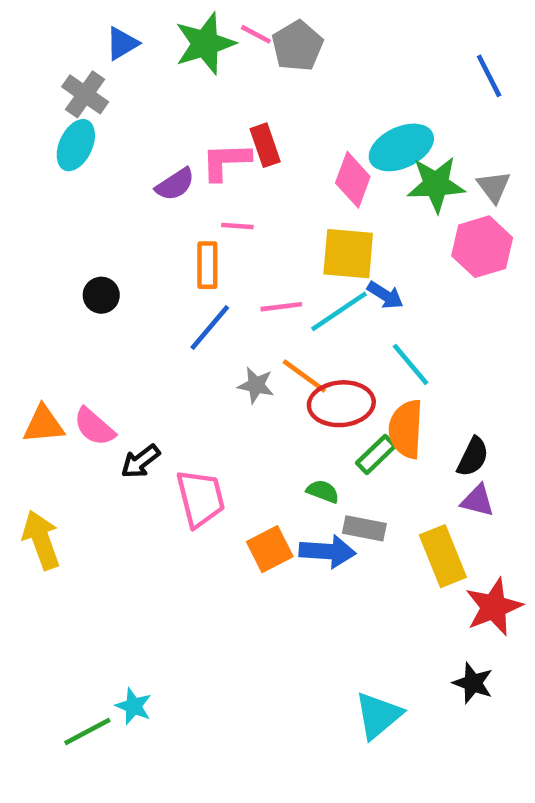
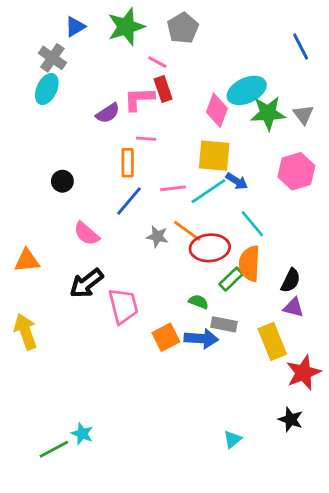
pink line: (256, 34) -> (157, 62), moved
pink hexagon: (482, 247) -> (296, 171), moved
pink semicircle: (94, 427) -> (86, 234), moved
black arrow: (140, 461) -> (86, 283), size x1.4
cyan triangle: (378, 715) -> (233, 439), size x0.6

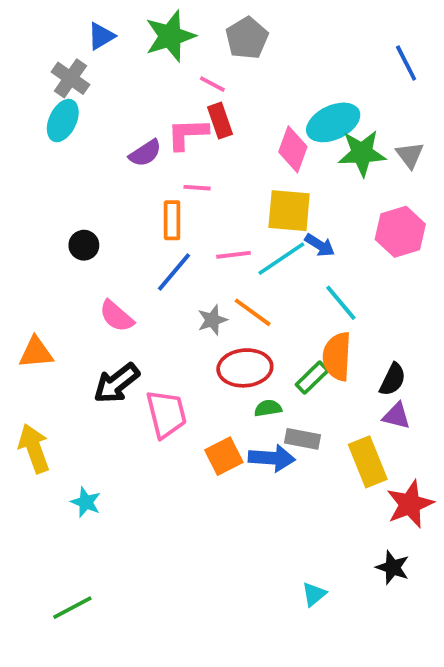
gray star: (157, 237) -> (212, 320), turned -30
red ellipse: (210, 248) -> (245, 368), moved
green semicircle: (198, 302) -> (268, 408), turned -30
cyan star: (82, 434) -> (86, 502), moved

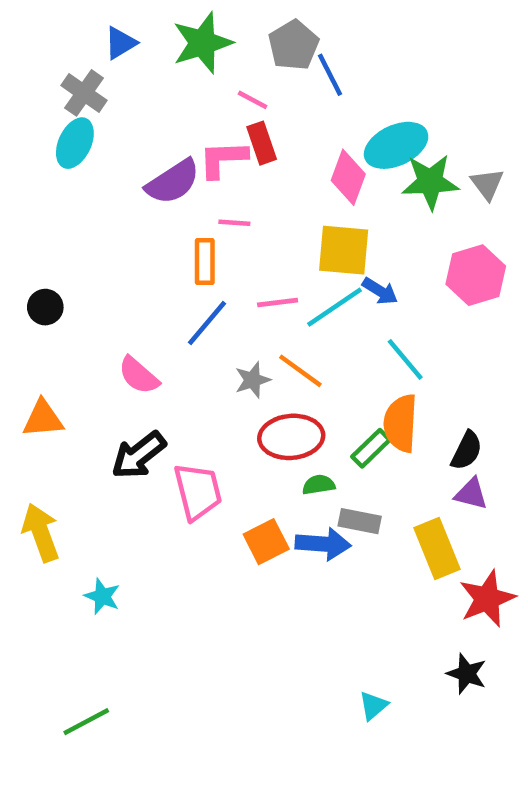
blue line: (406, 63) -> (330, 75), moved
purple semicircle: (145, 153) -> (173, 182), size x1.4
black circle: (84, 245) -> (45, 307), moved

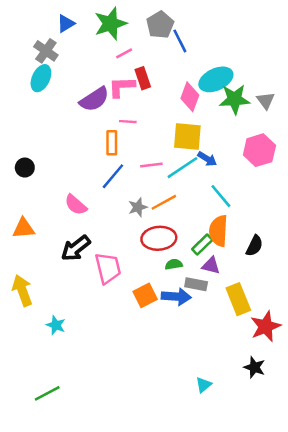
pink line: (253, 100) -> (124, 53), moved, turned -56
orange line: (300, 371) -> (164, 202), turned -65
purple triangle: (471, 494) -> (211, 266), moved

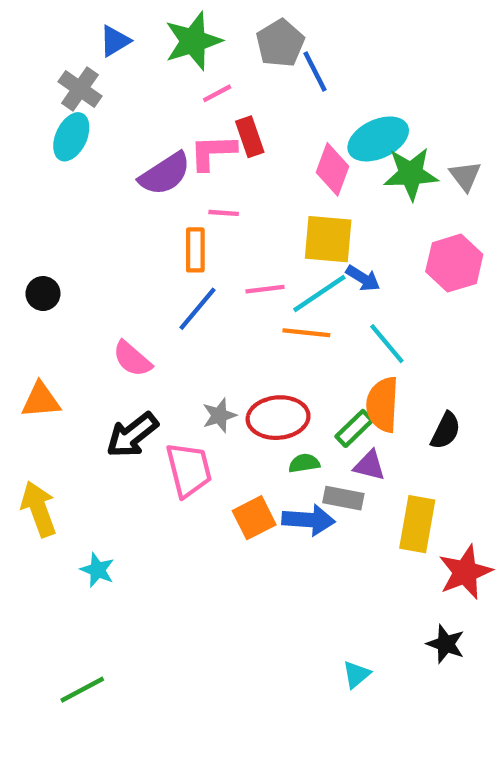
orange line: (164, 202) -> (306, 333), moved, turned 35
gray star: (138, 207) -> (219, 415), moved
yellow rectangle: (238, 299) -> (417, 524), turned 32

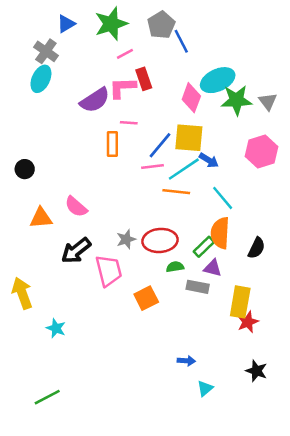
blue line: (198, 309) -> (160, 145), moved
orange triangle: (41, 400) -> (41, 218), moved
blue arrow: (309, 520) -> (186, 361), moved, size x0.6
red star: (465, 572) -> (248, 322), moved, size x0.7

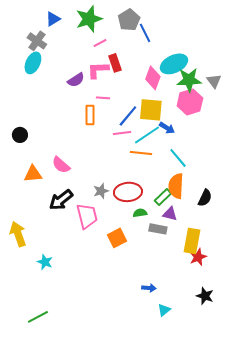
purple semicircle: (95, 100) -> (76, 80), size x0.7
pink hexagon: (261, 152) -> (190, 102), moved

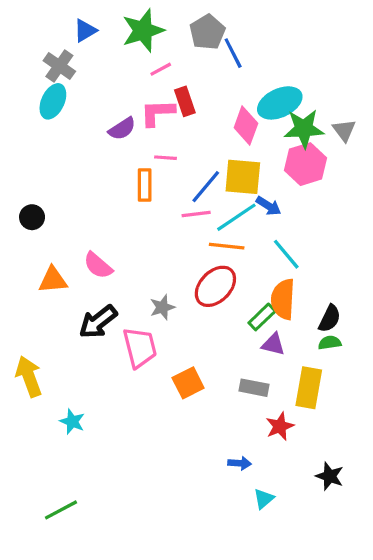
red ellipse: (128, 192) -> (215, 286), moved, turned -40
green semicircle: (140, 213) -> (330, 343), moved
gray rectangle: (158, 229) -> (254, 388), moved
red star: (198, 257) -> (280, 426), moved

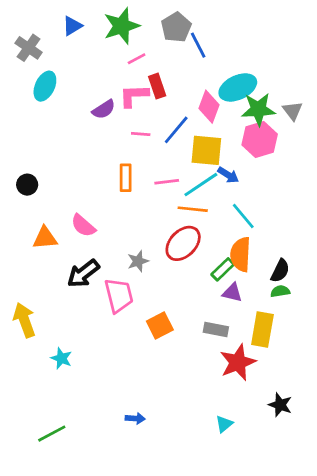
gray cross: (59, 66) -> (29, 48), moved
orange rectangle: (145, 185) -> (126, 178), moved
blue line: (206, 187) -> (176, 130), moved
red star: (280, 426) -> (238, 362), size x1.5
blue arrow: (240, 463) -> (135, 418), moved

